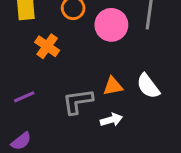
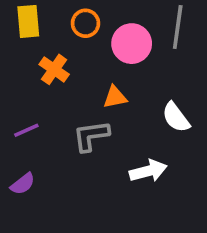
orange triangle: (113, 86) -> (115, 97), moved
white arrow: (111, 120) -> (148, 171), moved, size x1.4

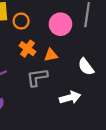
orange circle: (85, 23) -> (21, 21), moved
orange cross: (54, 69) -> (27, 49), moved

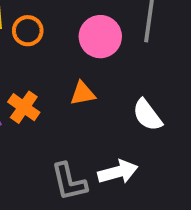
orange cross: (27, 49) -> (24, 107), moved
gray L-shape: (37, 77) -> (69, 182), moved, turned -95

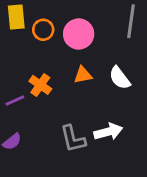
pink circle: (100, 37) -> (79, 34), moved
white semicircle: (147, 115) -> (120, 78), moved

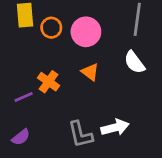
orange triangle: (83, 75) -> (90, 72), turned 48
white semicircle: (120, 78) -> (134, 62), moved

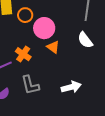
pink circle: (86, 32) -> (44, 28), moved
gray L-shape: (80, 134) -> (30, 85), moved

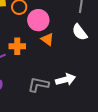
orange cross: (23, 54) -> (17, 46), turned -35
gray L-shape: (30, 85) -> (38, 85), moved, turned 115

